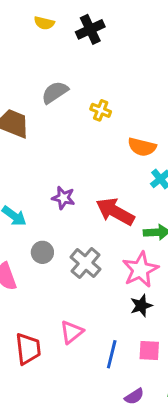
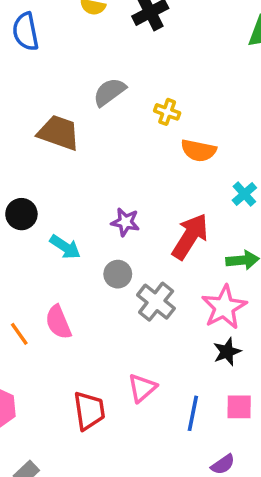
orange semicircle: (142, 147) -> (199, 150), moved
red arrow: (115, 212) -> (190, 236), turned 96
gray circle: (42, 252) -> (118, 274), moved

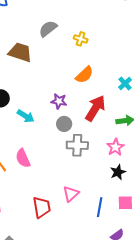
orange semicircle: (199, 150) -> (85, 75), moved, turned -54
gray circle: (118, 274) -> (64, 124), moved
gray cross: (156, 302) -> (77, 145), turned -35
pink star: (224, 307) -> (115, 147), size x0.7

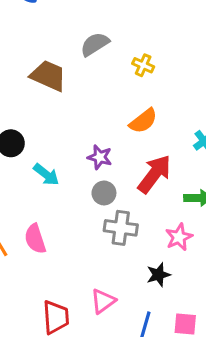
black star: (118, 172) -> (158, 275), moved

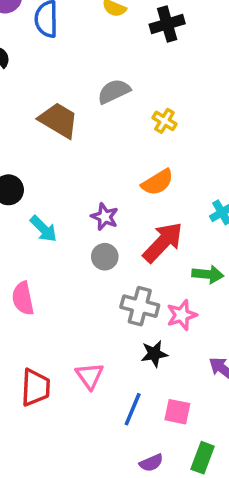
gray cross: (121, 228) -> (140, 306), moved
pink triangle: (103, 301) -> (90, 376), turned -36

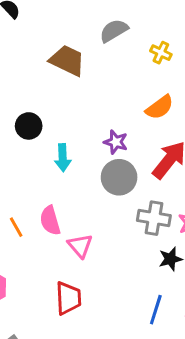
cyan arrow: (43, 229) -> (63, 158), turned 48
gray circle: (105, 257) -> (119, 177), size x1.5
pink triangle: (90, 376) -> (80, 246), moved

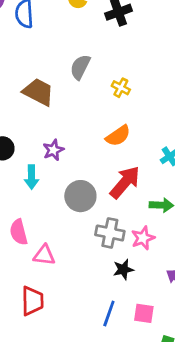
gray semicircle: (114, 31) -> (80, 67), turned -35
purple star: (116, 142) -> (53, 150), moved, turned 30
pink triangle: (80, 246) -> (44, 255), turned -45

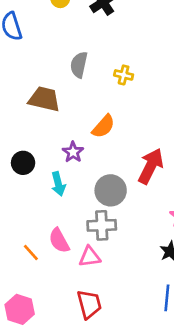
orange semicircle: (118, 136) -> (103, 126), moved
gray cross: (110, 233) -> (102, 225), moved

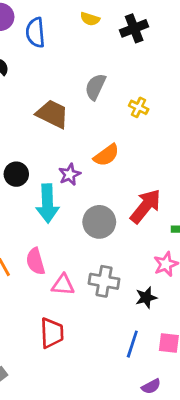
cyan arrow: (58, 184) -> (47, 203), size x1.5
gray cross: (102, 225) -> (104, 281), moved

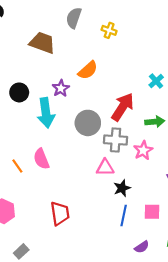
gray cross: (104, 281) -> (116, 140), moved
pink triangle: (63, 285) -> (105, 168), moved
black star: (146, 298) -> (122, 188), moved

